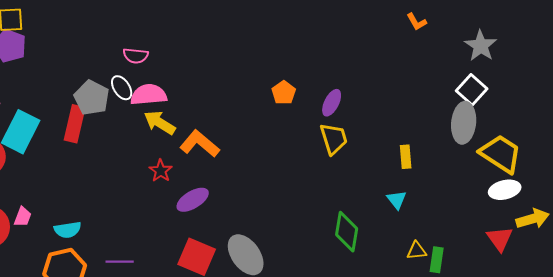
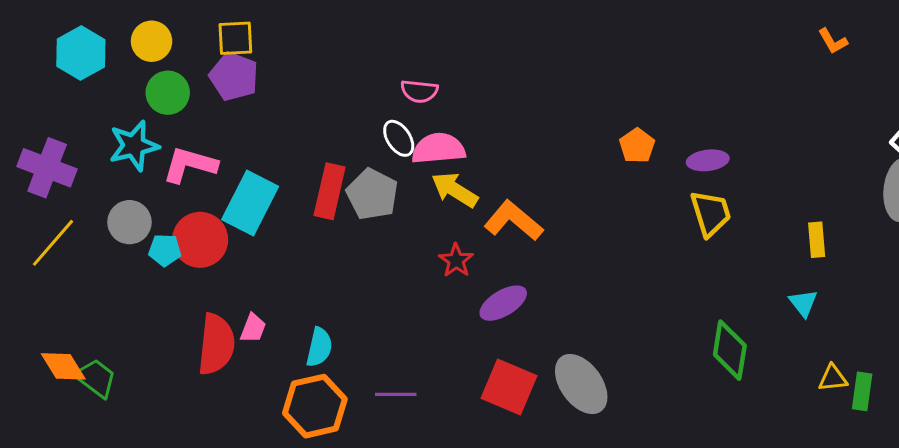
gray pentagon: (92, 98) -> (372, 194), moved
purple ellipse: (332, 103) -> (708, 160), turned 56
cyan semicircle: (68, 230) -> (319, 347), turned -68

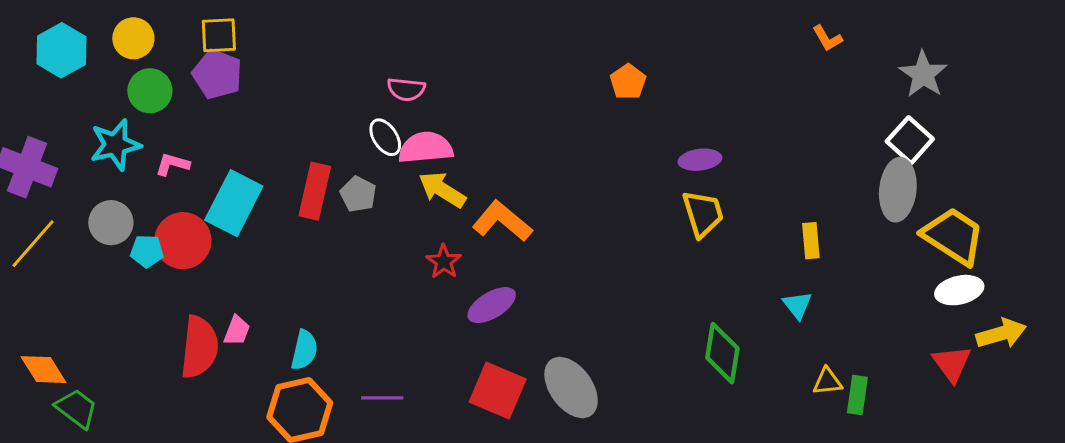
orange pentagon: (637, 146) -> (628, 82), moved
pink L-shape: (190, 165) -> (172, 164), size x0.6
gray pentagon: (372, 194) -> (358, 194), size x0.7
green trapezoid: (96, 378) -> (76, 408), moved

